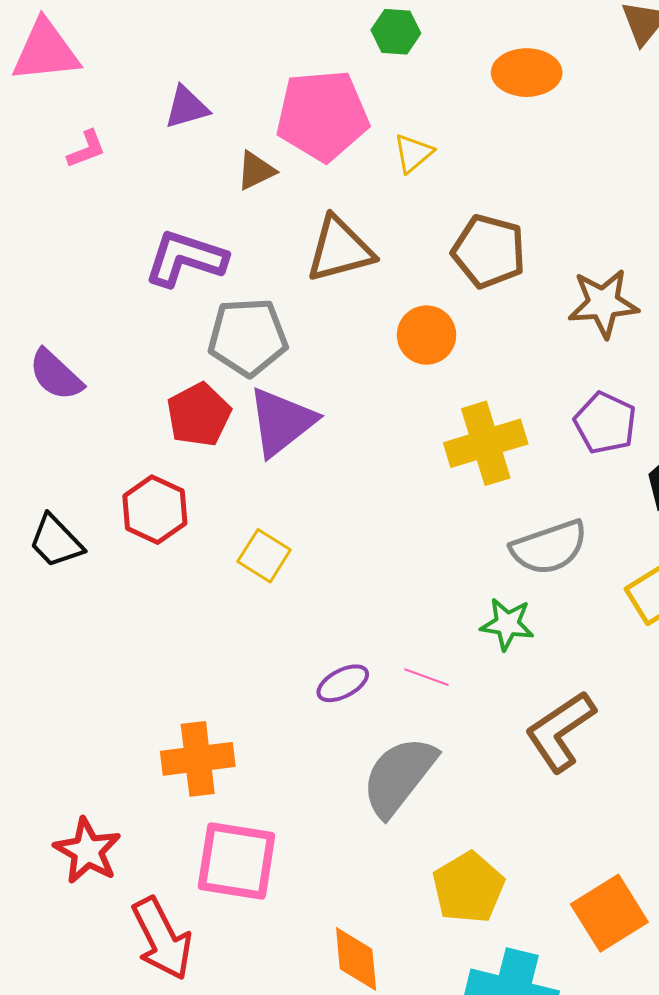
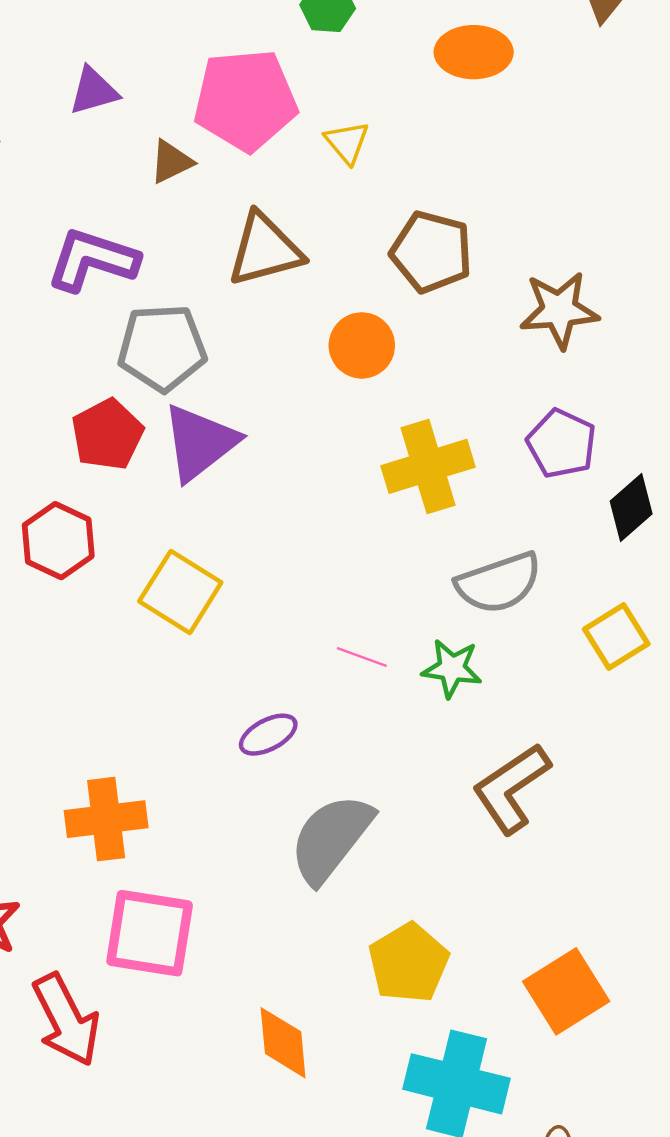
yellow triangle: (413, 153) -> (347, 142), turned -30
yellow square: (264, 556) -> (180, 592), size x1.4
pink line: (427, 677) -> (362, 657), moved

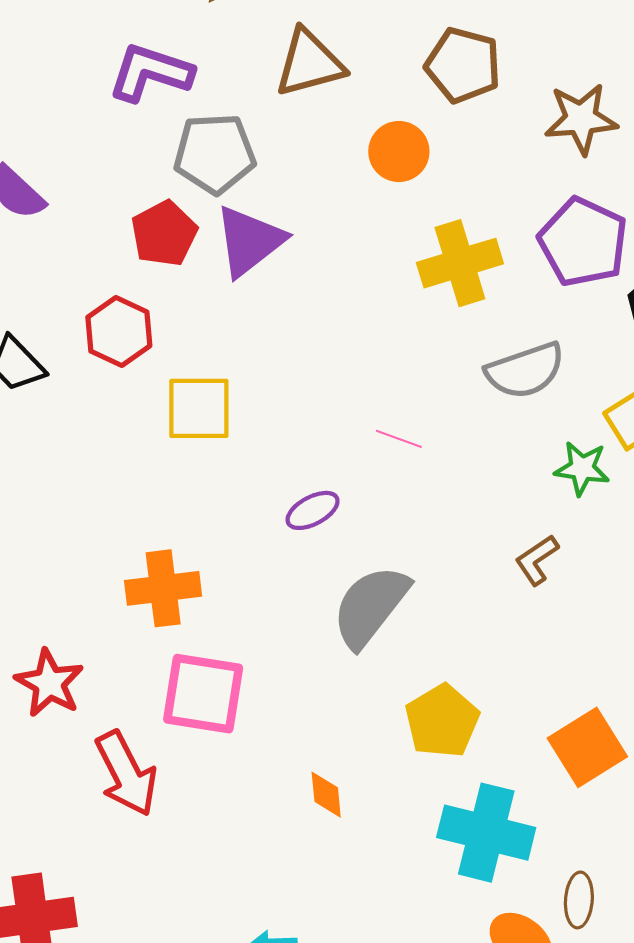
purple pentagon: (562, 444) -> (583, 242), size x1.4
yellow square: (180, 592) -> (199, 408), moved, turned -32
green star: (452, 668) -> (582, 468), moved
brown L-shape: (511, 788) -> (537, 560), size x0.6
orange diamond: (283, 1043) -> (326, 795), size x0.7

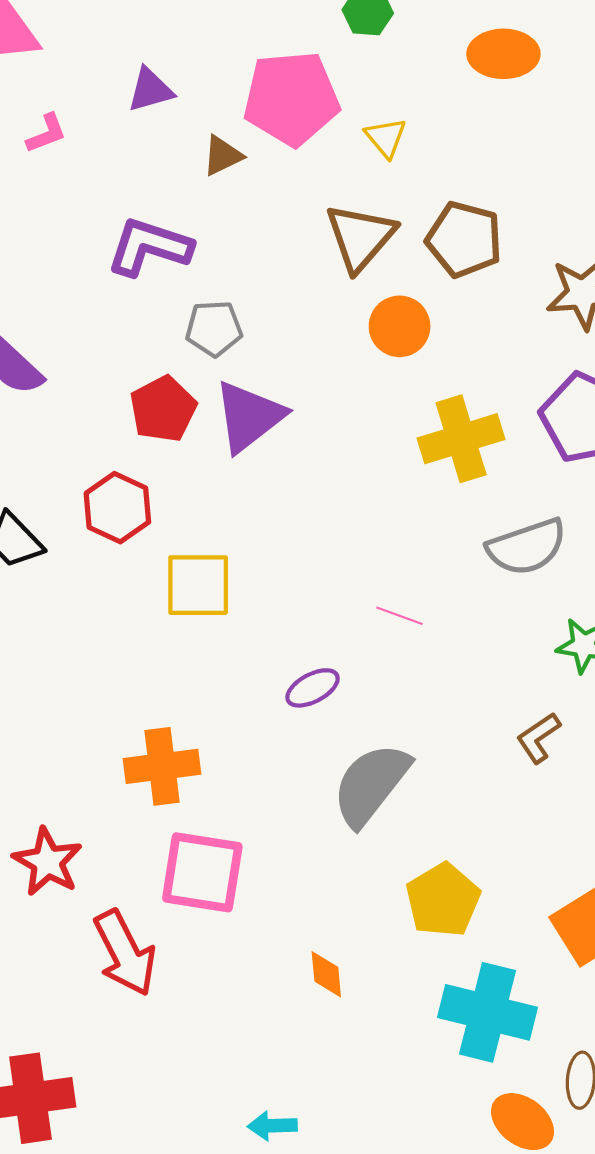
brown triangle: (309, 63) -> (360, 237), moved, turned -34
gray pentagon: (215, 154) -> (214, 328), size x0.7

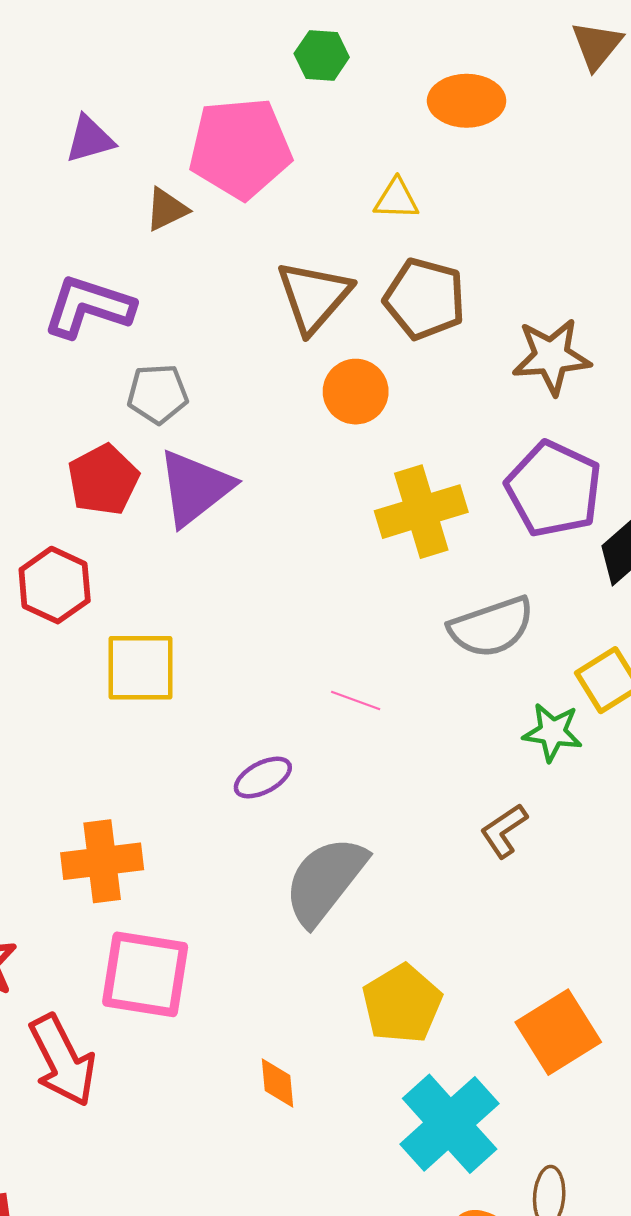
yellow triangle: (386, 138) -> (396, 199), moved, turned -48
cyan cross: (488, 1012) -> (450, 1124), turned 34

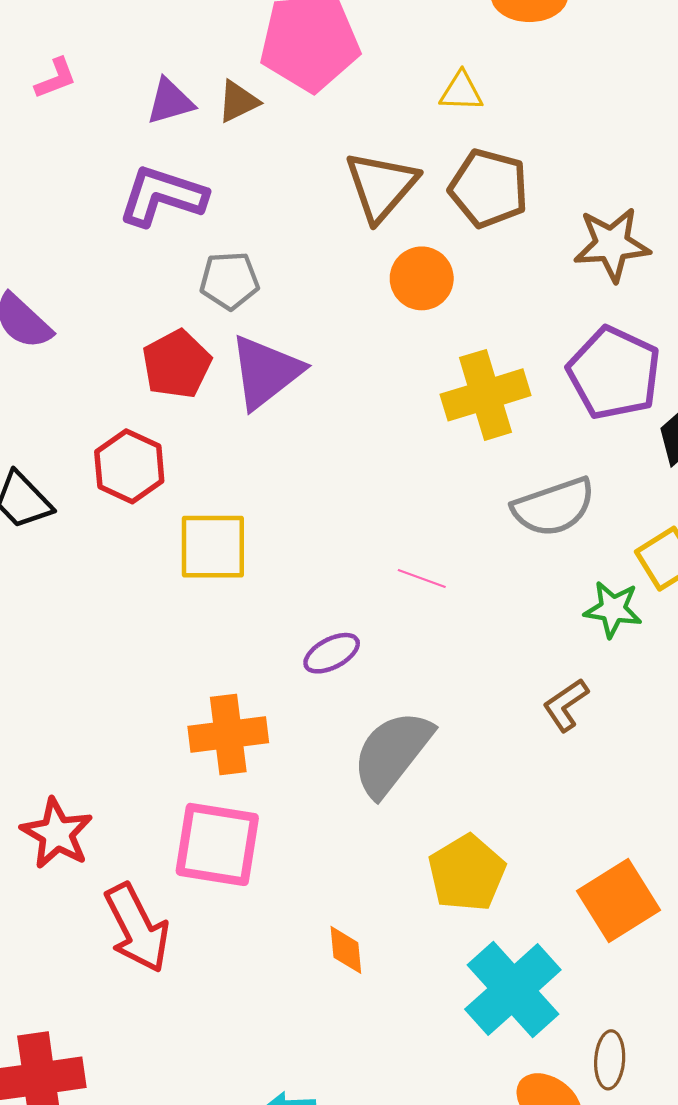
purple triangle: (90, 139) -> (170, 101), moved
orange cross: (102, 861) -> (228, 735), moved

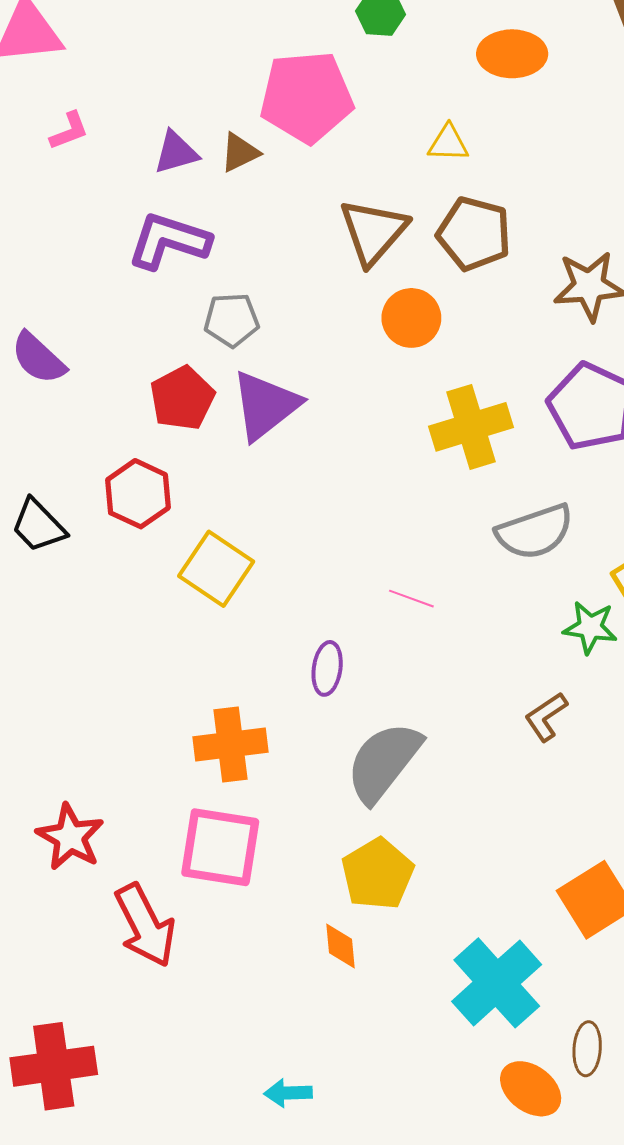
yellow square: (213, 547) -> (216, 569), turned 34
purple ellipse: (332, 653) -> (327, 668), turned -54
yellow pentagon: (467, 873) -> (377, 874), moved

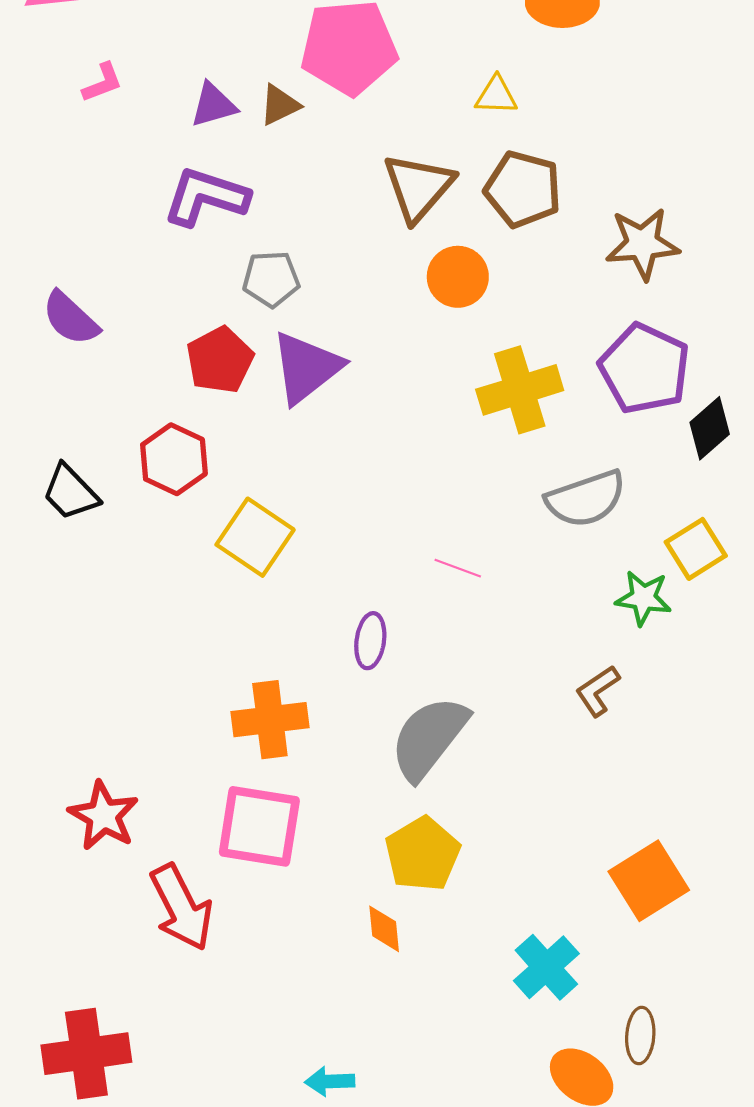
cyan cross: (497, 983) -> (546, 967), size x0.7

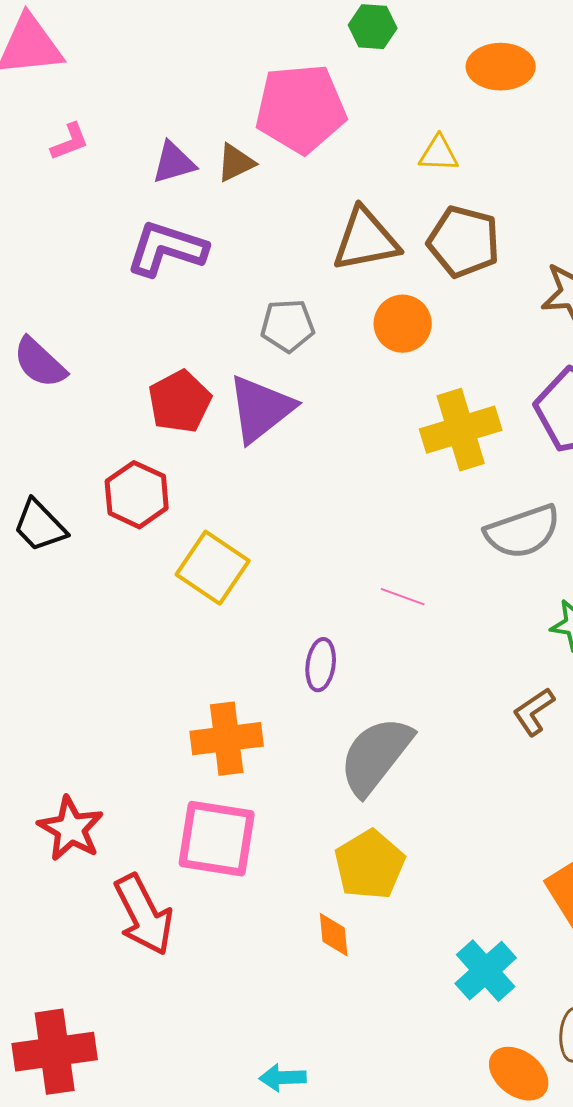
brown triangle: (418, 187) -> (366, 240), turned 38
gray pentagon: (271, 279) -> (288, 326), moved

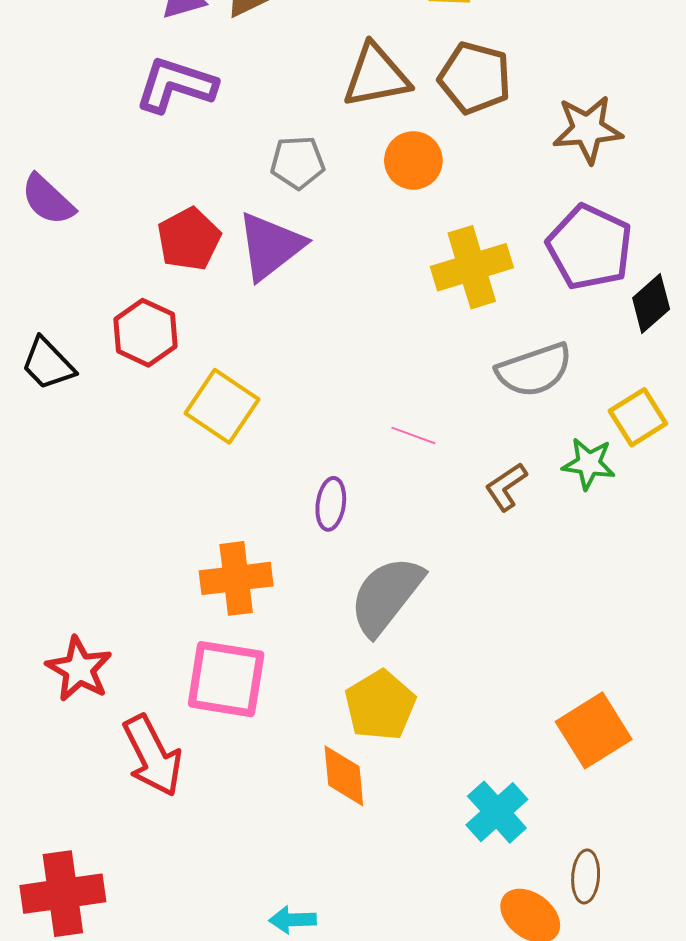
brown L-shape: (534, 712) -> (506, 487), moved
orange diamond: (334, 935) -> (344, 776), size x1.4

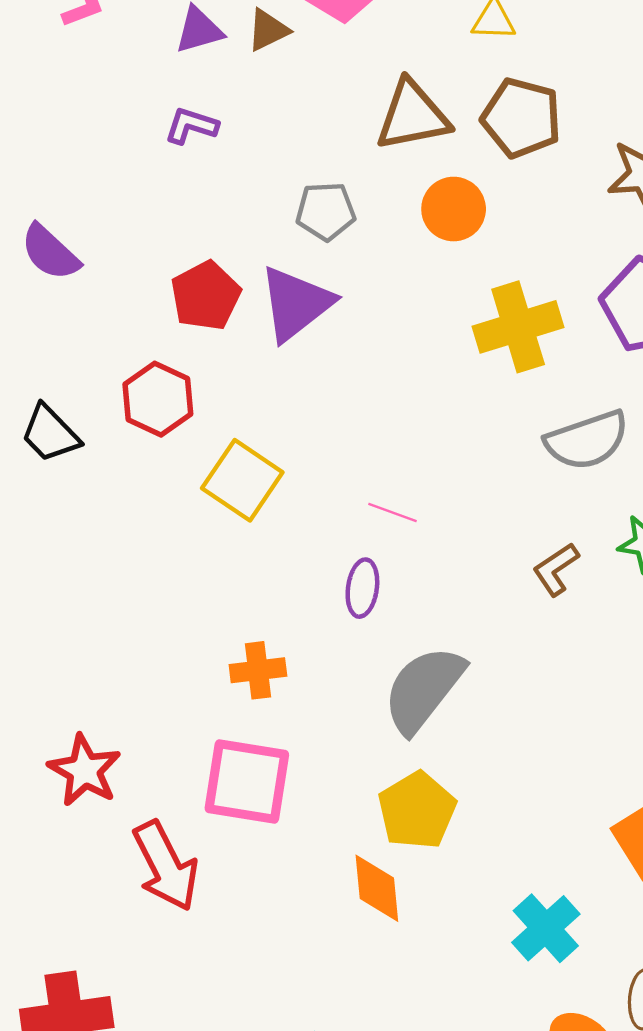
purple L-shape: (176, 85) -> (191, 126), size x0.6
pink line: (413, 435) -> (392, 512), moved
orange cross: (236, 578) -> (258, 670), size x0.7

